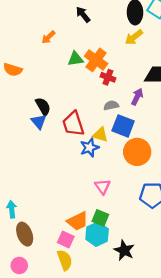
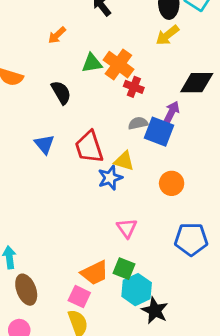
black semicircle: (43, 106) -> (61, 92), moved
blue square: (123, 126) -> (159, 132), moved
orange circle: (137, 152) -> (172, 183), size x0.7
cyan hexagon: (97, 234) -> (137, 290), moved

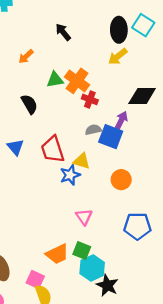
pink square: (79, 297) -> (35, 280), moved

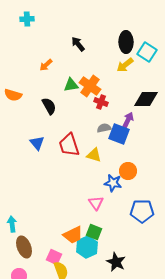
cyan square: (143, 25) -> (147, 52), moved
blue star: (70, 175) -> (113, 183), moved, turned 30
cyan hexagon: (92, 268) -> (87, 247), moved

